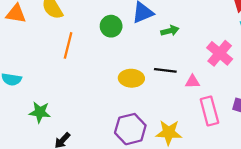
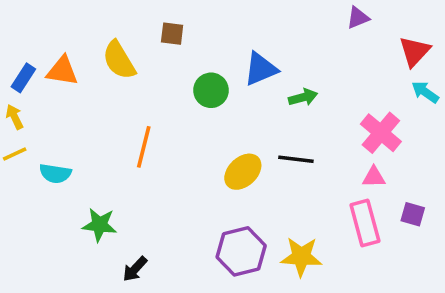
orange line: (68, 45) -> (144, 147), moved
yellow ellipse: (131, 78) -> (243, 172), turned -45
pink triangle: (192, 82) -> (374, 177), moved

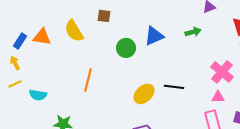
green arrow: (303, 97) -> (193, 32), moved

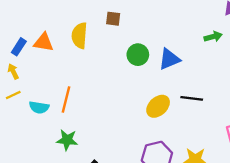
yellow semicircle: (74, 31) -> (79, 36), turned 35
blue triangle: (154, 36) -> (169, 59), moved
orange line: (88, 80) -> (66, 100), moved

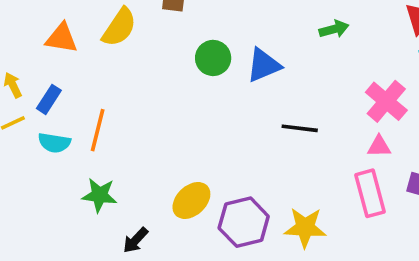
yellow semicircle: (79, 36) -> (119, 27), turned -150
blue rectangle: (19, 47) -> (49, 99), moved
yellow ellipse: (158, 106) -> (191, 200), moved

